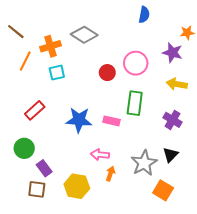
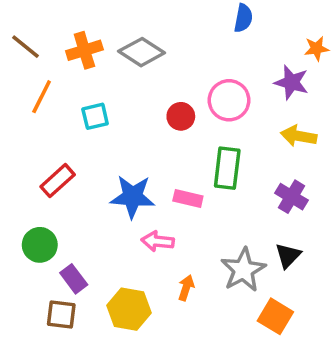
orange cross: (50, 46) -> (84, 50), moved
pink arrow: (100, 155) -> (158, 241), moved

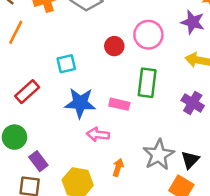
cyan square: (95, 116) -> (66, 64), moved
black triangle: (288, 256) -> (190, 160), moved

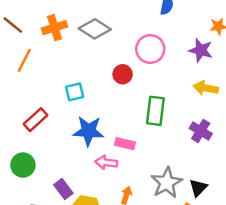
pink circle: (148, 35) -> (150, 49), moved
pink rectangle: (119, 104) -> (125, 144), moved
purple rectangle: (38, 161) -> (63, 189), moved

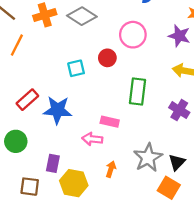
cyan square: (75, 92) -> (76, 68), moved
blue star: (89, 131) -> (58, 110), moved
purple rectangle: (63, 189) -> (53, 163), turned 48

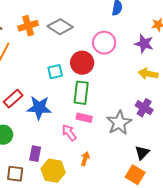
red circle: (107, 58) -> (82, 63), size x1.5
green rectangle: (138, 91) -> (81, 93), moved
pink arrow: (92, 139) -> (69, 133), turned 48
gray star: (148, 158) -> (119, 123), moved

